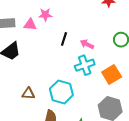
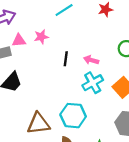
pink triangle: (30, 25) -> (19, 41), moved
brown triangle: (28, 94) -> (38, 124), size x1.6

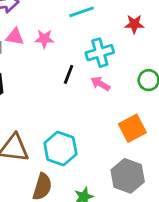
cyan cross: (93, 83) -> (100, 53), moved

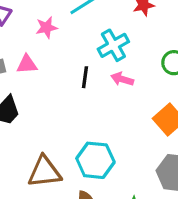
pink triangle: (15, 37) -> (27, 64), moved
pink star: (44, 39) -> (46, 27), moved

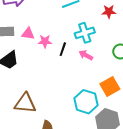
pink star: (46, 27) -> (45, 41), moved
cyan hexagon: (95, 160) -> (86, 102), moved

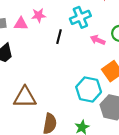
pink star: (45, 41) -> (39, 15), moved
pink arrow: (86, 55) -> (98, 40), moved

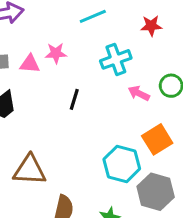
black line: (59, 37) -> (74, 99), moved

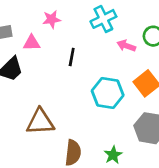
pink triangle: (30, 64) -> (32, 43), moved
cyan hexagon: (122, 164) -> (108, 93), moved

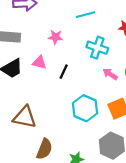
cyan cross: (103, 19) -> (97, 48), turned 30
pink triangle: (32, 43) -> (39, 62), moved

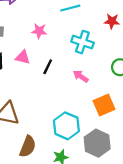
pink arrow: (110, 74) -> (81, 76), moved
cyan hexagon: (85, 108) -> (66, 126), moved

